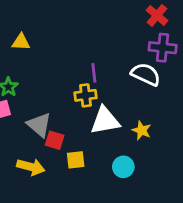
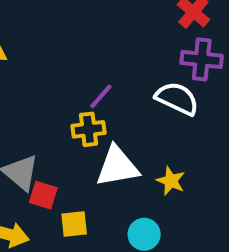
purple line: (94, 73) -> (101, 96), turned 48

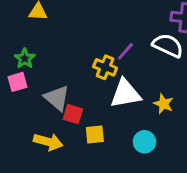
purple line: (101, 96) -> (125, 51), moved
yellow cross: (89, 129) -> (105, 67), turned 30

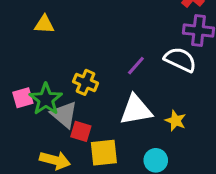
green star: (25, 59) -> (46, 99), moved, size x1.5
yellow cross: (105, 67) -> (86, 82), moved
yellow square: (95, 134) -> (104, 153), size x1.4

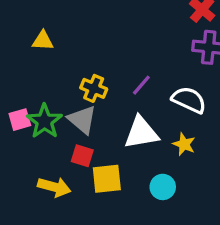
white semicircle: (180, 60) -> (189, 100), moved
yellow cross: (86, 82) -> (94, 88), moved
gray triangle: (64, 115) -> (82, 120), moved

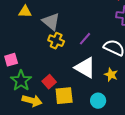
gray triangle: (82, 120) -> (51, 22), moved
green star: (44, 121) -> (21, 81), moved
white triangle: (141, 133) -> (85, 68), turned 40
red square: (82, 156) -> (49, 82), turned 32

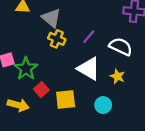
green star: (21, 81) -> (26, 69), moved
red square: (49, 82) -> (41, 90), moved
yellow arrow: (32, 101) -> (18, 105), moved

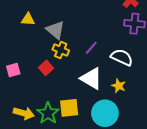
green star: (26, 69) -> (48, 113), moved
red square: (41, 90) -> (46, 68), moved
cyan circle: (103, 105) -> (105, 113), size x1.6

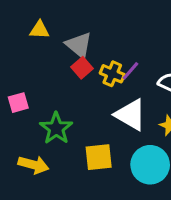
yellow cross: (61, 50) -> (112, 74), moved
red square: (46, 68) -> (82, 68), moved
green star: (48, 113) -> (56, 128), moved

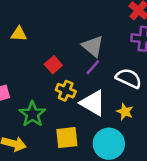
gray triangle: (79, 45) -> (93, 46), moved
yellow cross: (112, 74) -> (66, 91), moved

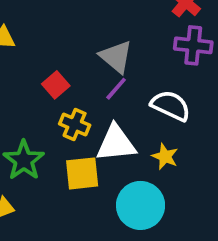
white triangle: (93, 103) -> (116, 143), turned -36
yellow square: (67, 138) -> (82, 173), moved

